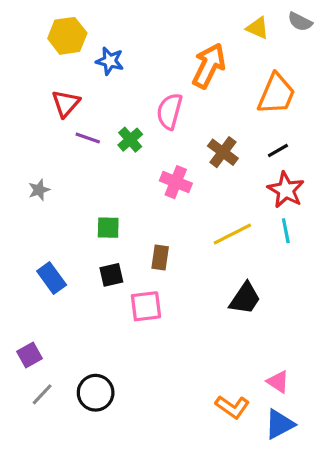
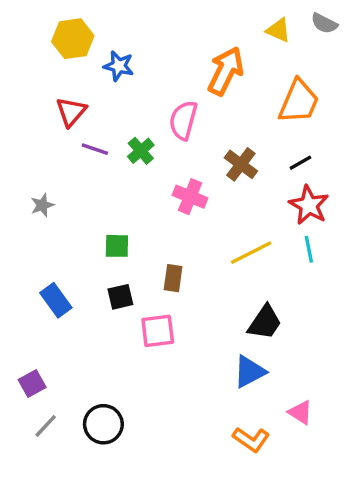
blue triangle: (280, 424) -> (249, 372), moved

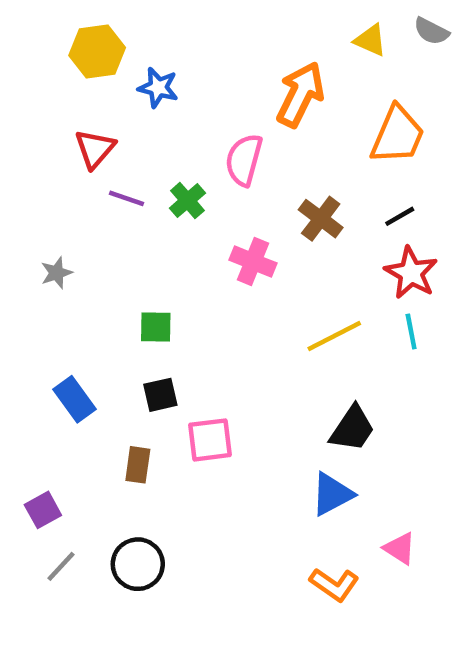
brown rectangle: (173, 278) -> (138, 465), moved

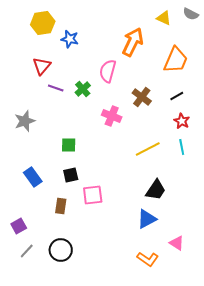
gray star: (56, 273) -> (25, 121), size x1.5
red star: (411, 273) -> (182, 121), size x0.7

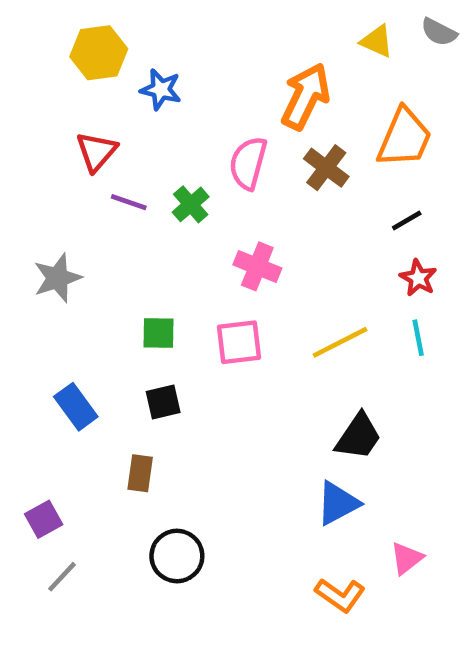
brown cross: (142, 97) -> (326, 168), moved
pink square: (93, 195) -> (239, 342), moved
pink triangle: (177, 243) -> (407, 558), turned 49
black circle: (61, 250) -> (177, 556), moved

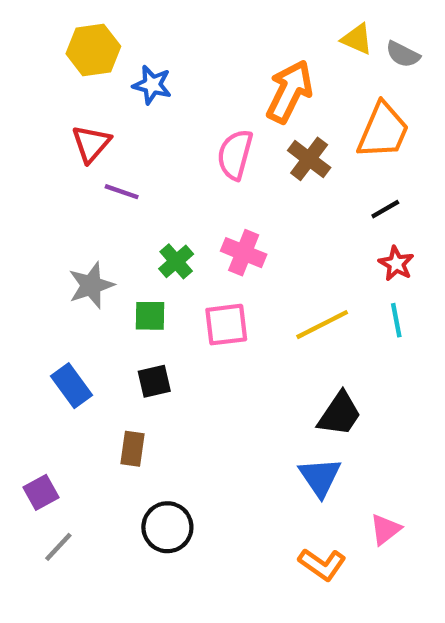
gray semicircle: (439, 32) -> (403, 54), moved
green cross: (191, 204) -> (176, 261), moved
gray star: (57, 278) -> (91, 285), moved
blue triangle: (338, 503) -> (320, 477), turned -36

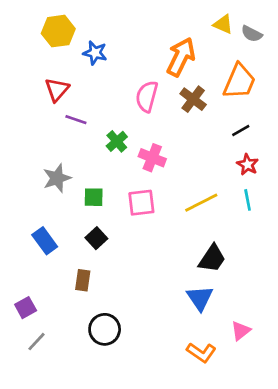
green cross: (176, 261) -> (117, 141), moved
black square: (154, 381) -> (96, 238), turned -30

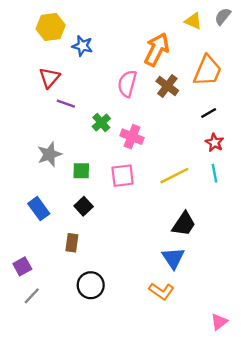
gray semicircle: (252, 34) -> (223, 16), moved, turned 102
pink triangle: (241, 331) -> (219, 322), moved
orange L-shape: (201, 352) -> (161, 291), moved

